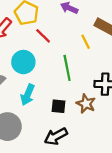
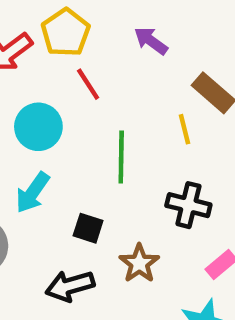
yellow line: (86, 42) -> (184, 129), moved
brown star: (86, 104) -> (139, 263), moved

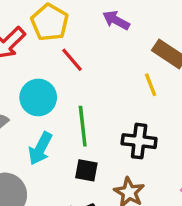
green line: (121, 157) -> (83, 126), moved
black cross: (188, 205) -> (139, 141), moved

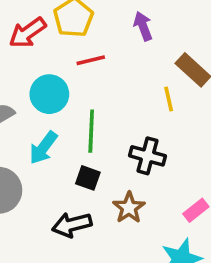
purple arrow: (116, 20) -> (143, 26), turned 32
red line: (72, 60) -> (91, 60), turned -72

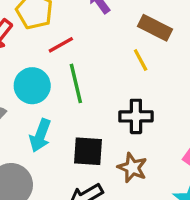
green line: (91, 131) -> (76, 83), moved
black square: (88, 178) -> (88, 151), size x1.4

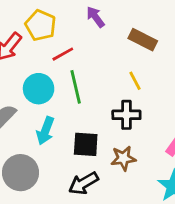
yellow line: (141, 60) -> (135, 81), moved
brown star: (132, 168) -> (123, 158), turned -30

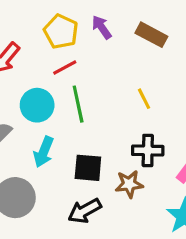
yellow pentagon: (41, 25) -> (61, 32), moved
brown rectangle: (143, 40) -> (151, 35), moved
black cross: (126, 115) -> (148, 150), moved

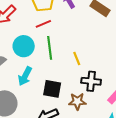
yellow line: (144, 99) -> (77, 58), moved

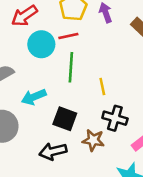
cyan circle: (24, 46) -> (41, 44), moved
cyan arrow: (25, 76) -> (34, 97), turned 30

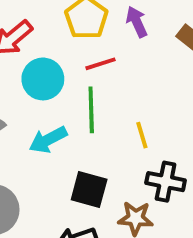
red line: (68, 36) -> (100, 64), moved
cyan arrow: (34, 97) -> (48, 140), moved

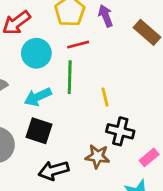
black square: (89, 190) -> (39, 131), moved

